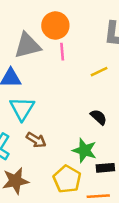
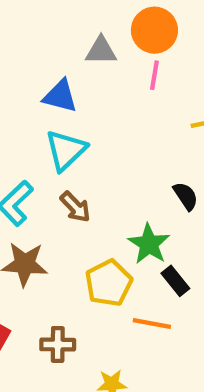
gray triangle: (27, 46) -> (101, 51), size x0.7
black rectangle: (105, 168) -> (175, 281), turned 42

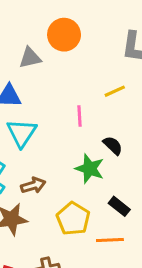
pink line: (154, 75) -> (79, 116), moved
brown arrow: (75, 207) -> (33, 185), moved, turned -50
green star: (149, 244) -> (90, 169), moved

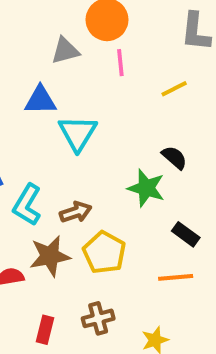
pink line: (79, 116) -> (120, 63), moved
cyan triangle: (22, 133) -> (78, 133), moved
yellow pentagon: (73, 219) -> (104, 252), moved

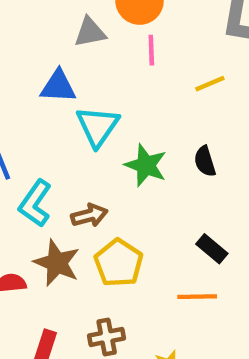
black semicircle: (174, 158) -> (205, 161), turned -152
green star: (146, 188) -> (146, 165), moved
brown star: (50, 256) -> (57, 263), turned 30

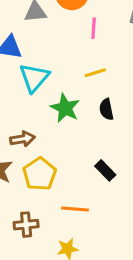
pink line: (151, 50) -> (94, 28), moved
yellow line: (210, 84) -> (95, 73), moved
orange line: (197, 297) -> (75, 209), moved

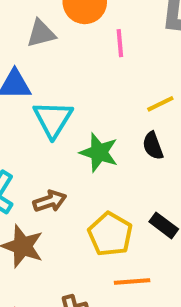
yellow line: (95, 73) -> (160, 104), moved
yellow pentagon: (40, 174) -> (110, 234), moved

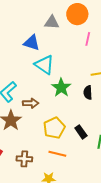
cyan triangle: (53, 119) -> (44, 65), turned -45

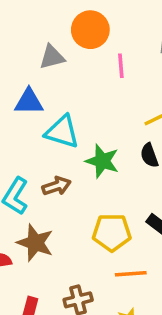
brown arrow: (31, 103) -> (56, 186), moved
yellow pentagon: (54, 128) -> (112, 232), turned -30

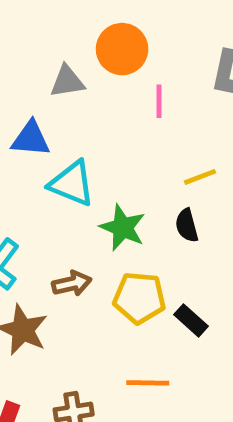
brown arrow: (56, 186) -> (72, 284), moved
yellow pentagon: (112, 232) -> (139, 298), moved

